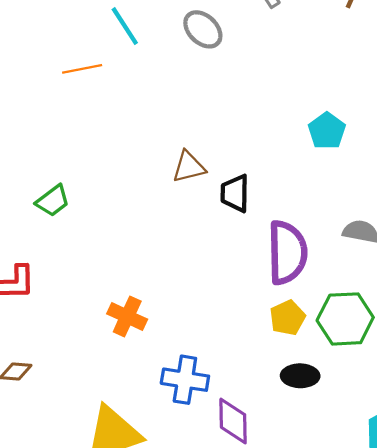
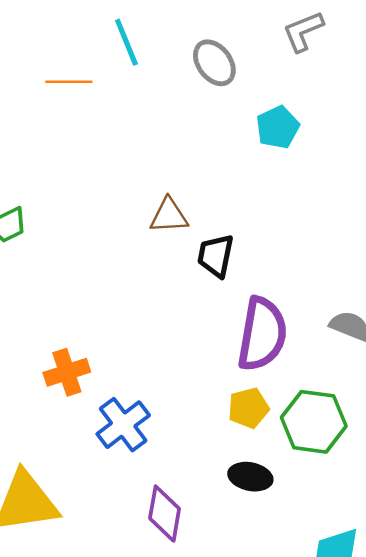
cyan pentagon: (327, 131) -> (278, 127), moved
orange cross: (127, 316) -> (67, 372), turned 36
blue cross: (185, 380) -> (123, 425), moved, turned 33

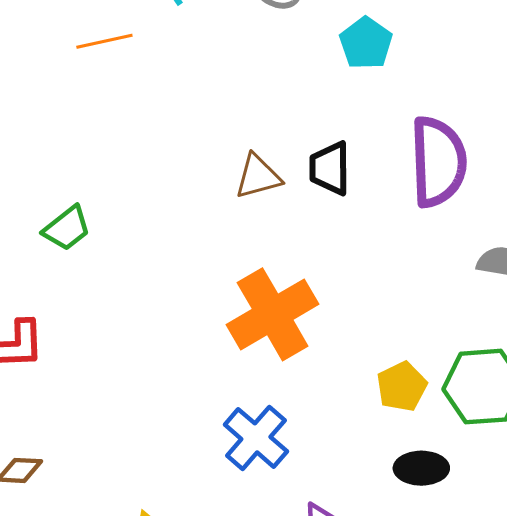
black trapezoid: (216, 256) -> (330, 168), moved
purple semicircle: (262, 334) -> (438, 162), moved
orange cross: (67, 372) -> (273, 314), moved, size x1.6

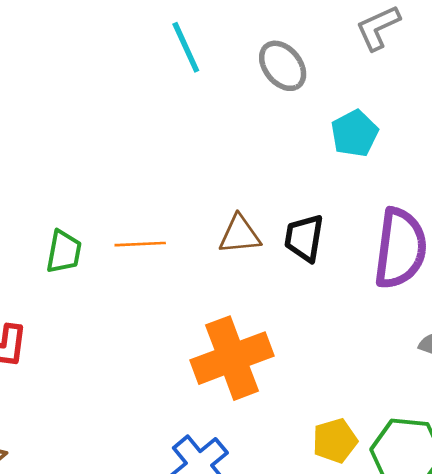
orange line: (104, 41) -> (140, 244), moved
green trapezoid: (67, 228) -> (64, 252), turned -51

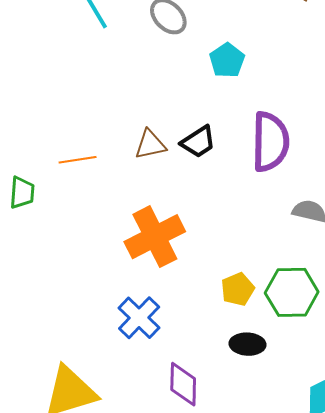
black trapezoid: (304, 238) -> (198, 142), turned -126
green trapezoid: (64, 252) -> (22, 193), moved

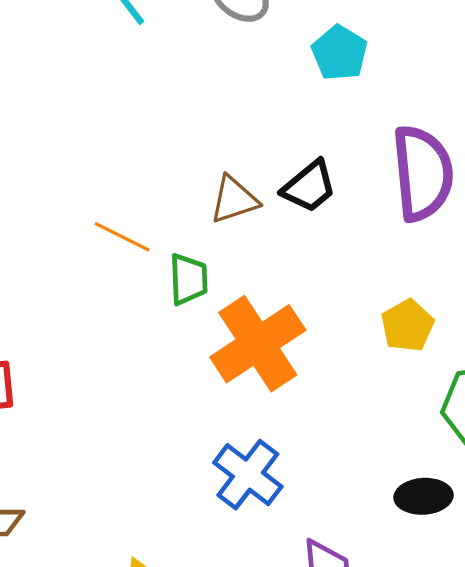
orange line: (78, 160) -> (122, 237), turned 42
green trapezoid: (22, 193) -> (189, 279), moved
yellow pentagon: (238, 289) -> (407, 326), moved

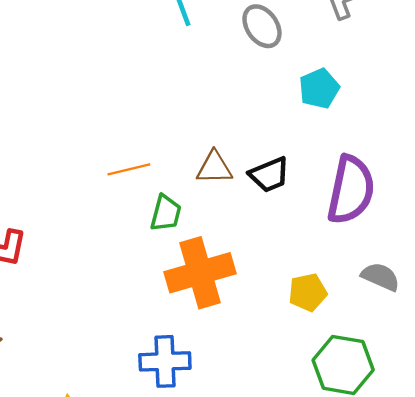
orange line: (122, 237) -> (129, 169), turned -57
blue cross: (248, 475) -> (165, 361), turned 33

